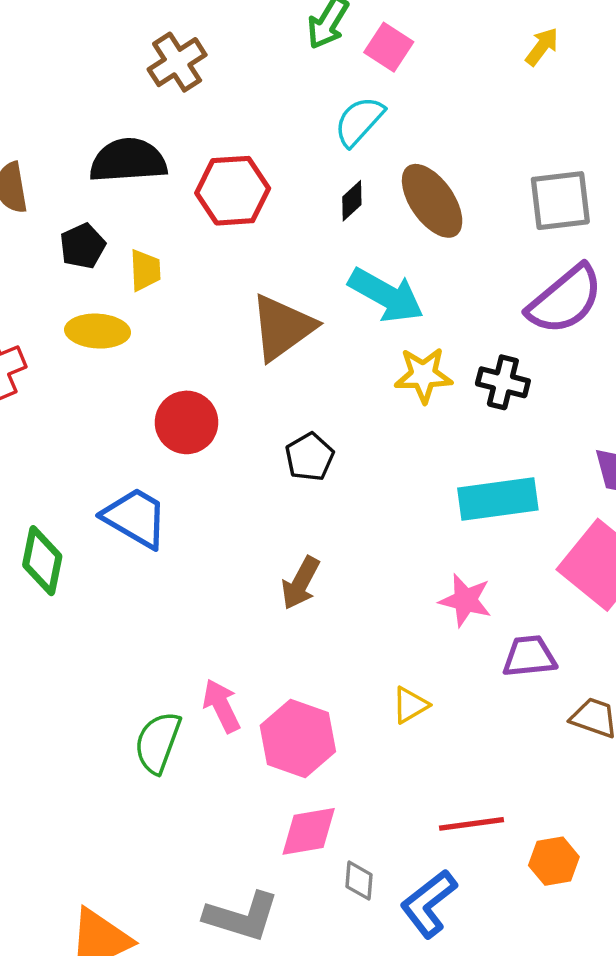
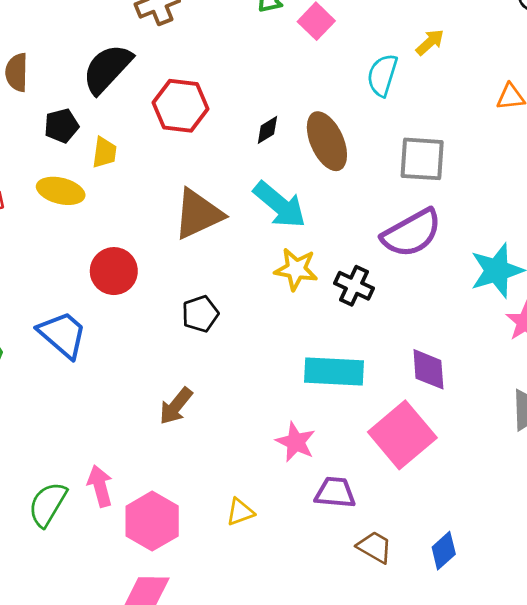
cyan semicircle: (359, 121) -> (382, 75), moved, turned -36
black semicircle: (128, 161) -> (107, 69), turned -54

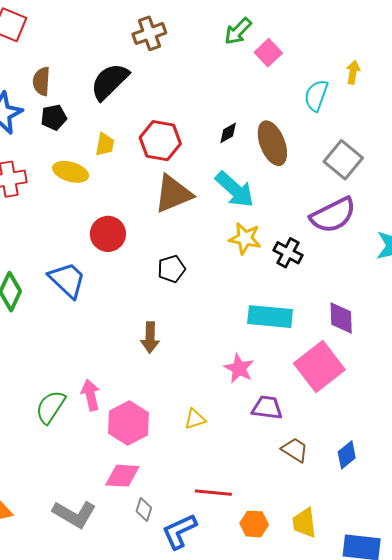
yellow arrow: (430, 42) -> (353, 72), turned -40
red hexagon: (180, 106) -> (160, 141), moved
black pentagon: (61, 126) -> (54, 117), moved
gray square: (422, 159) -> (343, 160), turned 33
brown arrow: (176, 406) -> (150, 337), turned -40

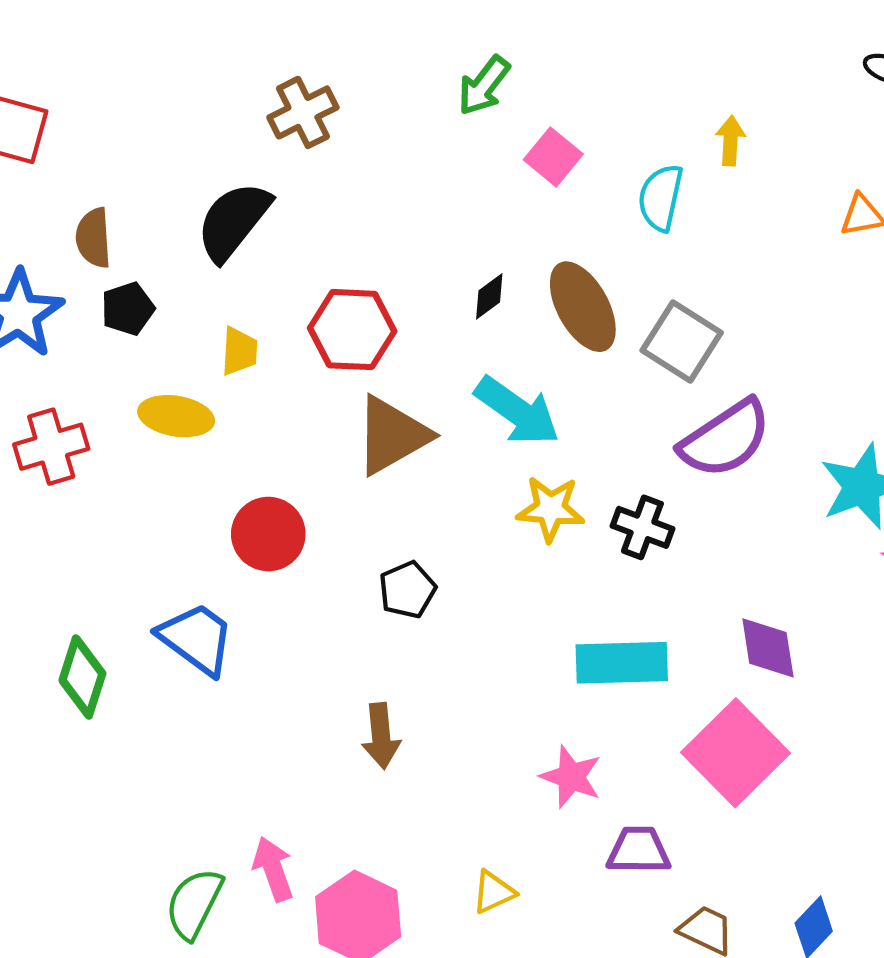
pink square: (268, 53) -> (553, 157), moved
gray square: (343, 160) -> (682, 341), moved

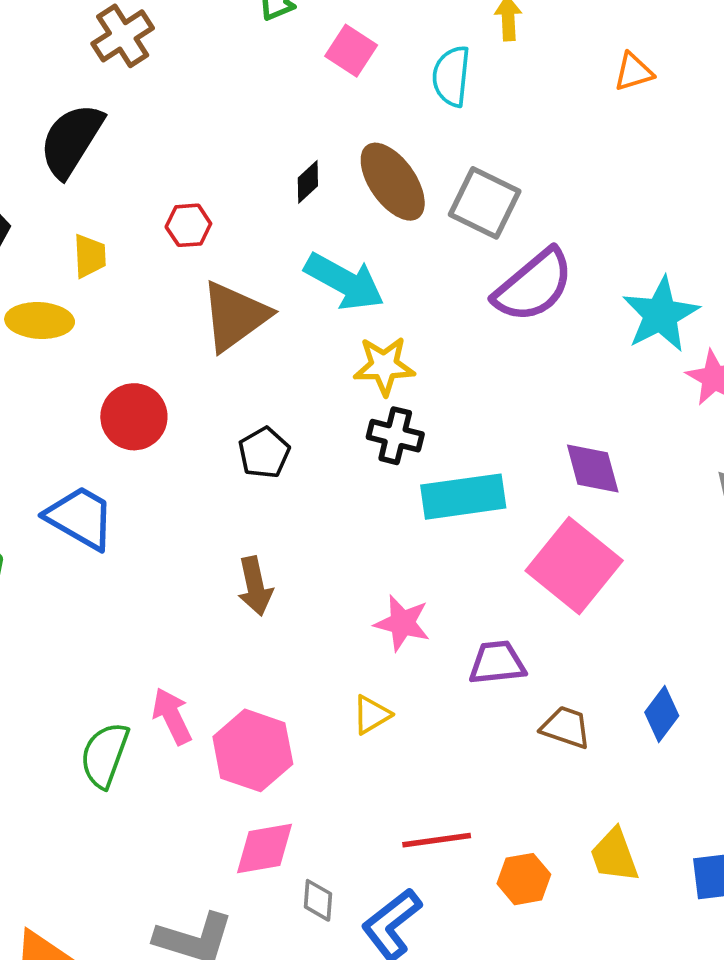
red hexagon: (352, 330) -> (188, 225), size x0.6
black cross: (642, 527) -> (395, 436), moved
pink star: (571, 777) -> (402, 623), moved

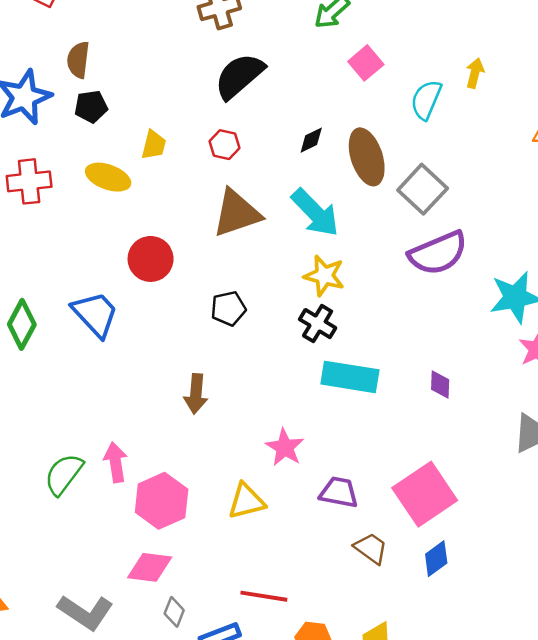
black semicircle: (71, 140) -> (239, 76), moved
purple diamond: (593, 469) -> (440, 384), size x0.7
pink square: (574, 566) -> (425, 494), moved
yellow triangle: (372, 715) -> (246, 501), size x1.4

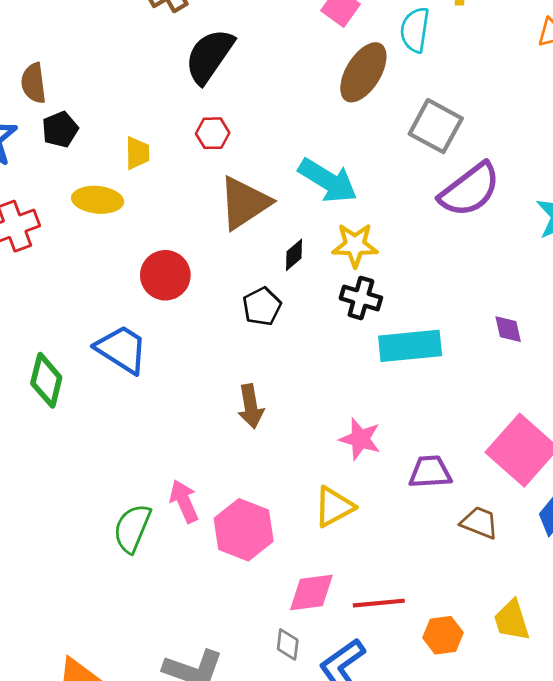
black diamond: (311, 140) -> (294, 255), moved
brown ellipse: (367, 157) -> (363, 72), moved, turned 64
pink diamond: (150, 567) -> (311, 592), moved

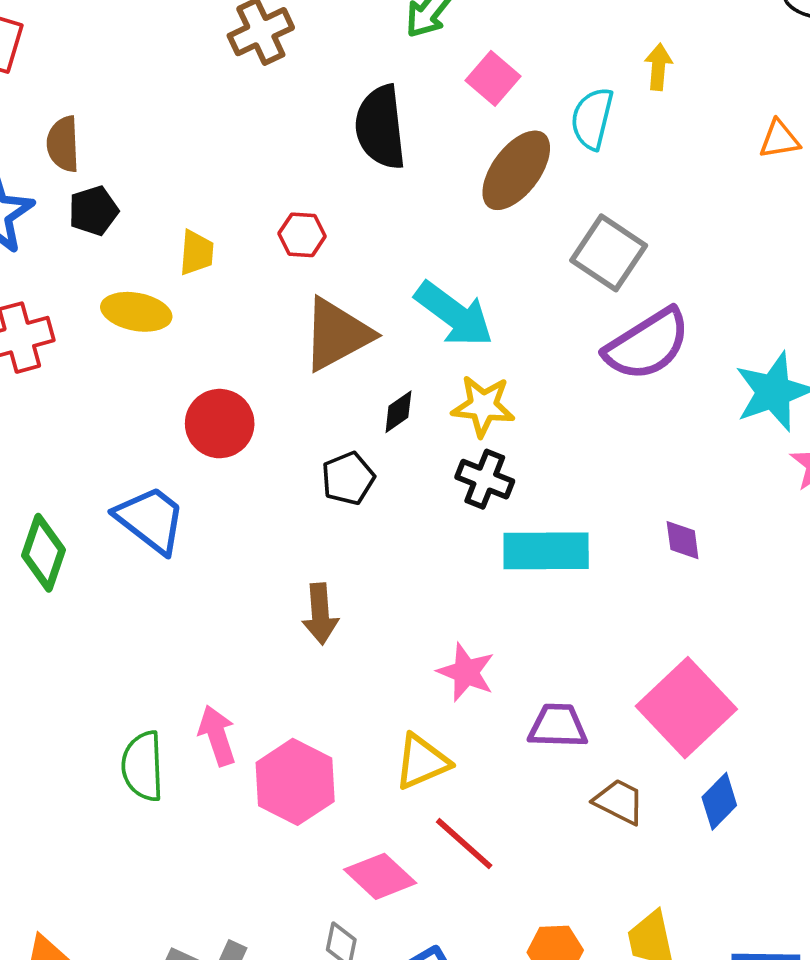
black semicircle: (209, 56) -> (380, 127), moved, turned -46
green semicircle: (132, 528) -> (143, 766), turned -30
pink diamond: (311, 592) -> (380, 876), turned 45
red line: (379, 603) -> (464, 844), moved, turned 42

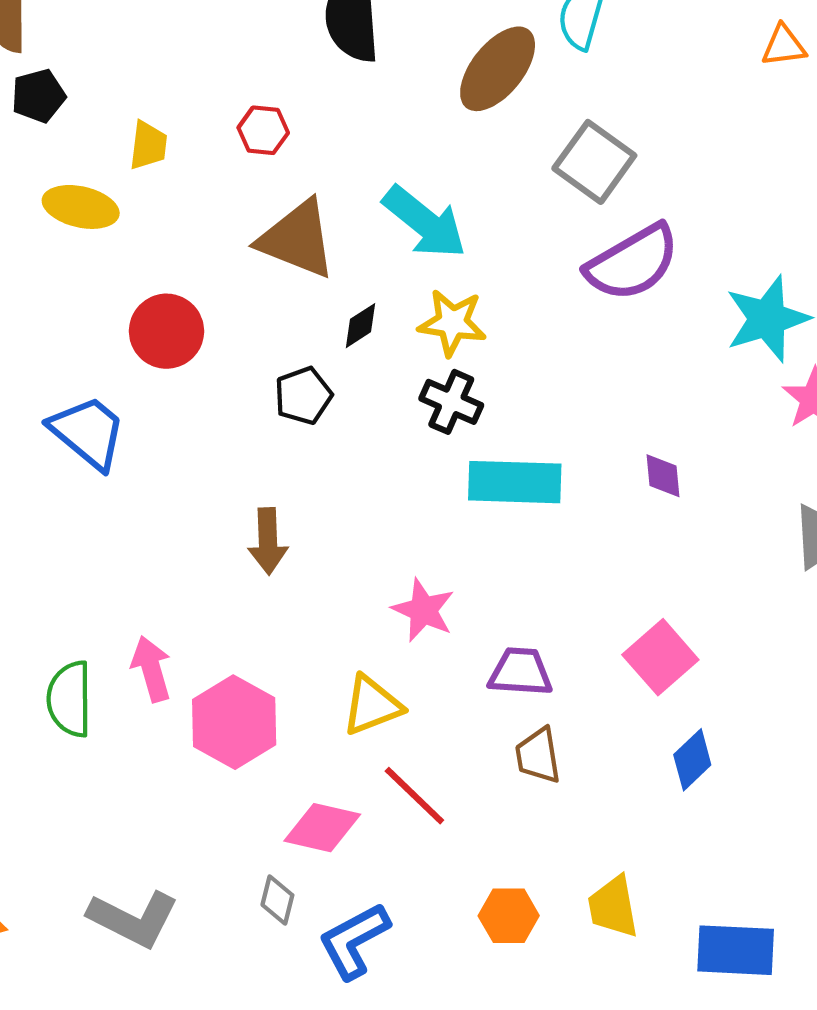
brown triangle: (337, 334) -> (297, 239), turned 48
pink square: (686, 708) -> (660, 657), size x0.7
brown trapezoid: (619, 802) -> (538, 756), moved, turned -128
pink diamond: (380, 876) -> (322, 828), turned -32

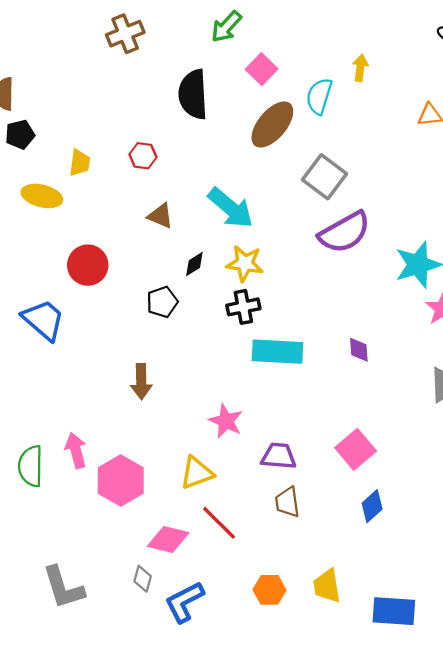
brown triangle: (297, 239) -> (160, 216), size x0.6
black cross: (451, 402) -> (243, 307), turned -36
gray L-shape: (133, 919) -> (63, 588), turned 45

